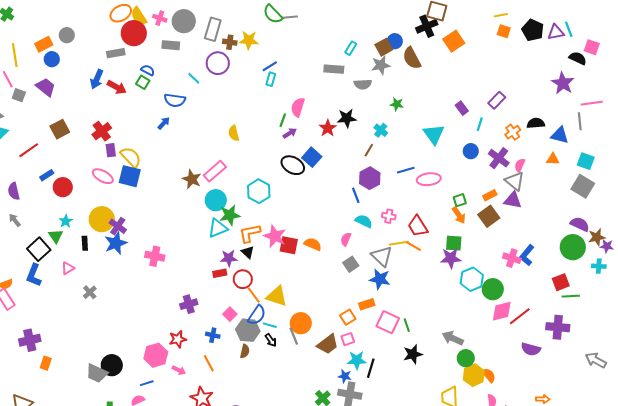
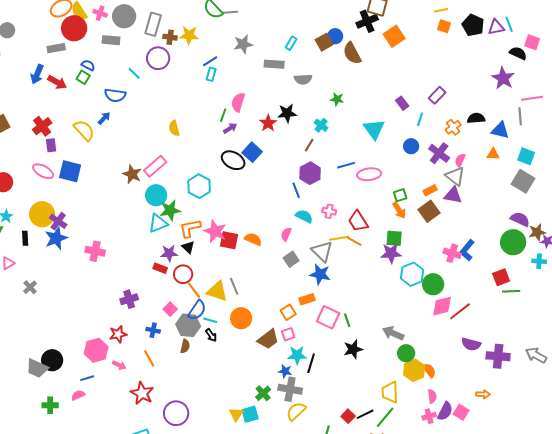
gray star: (381, 65) -> (243, 44), moved
yellow semicircle: (131, 157) -> (84, 130), moved
red rectangle: (220, 273) -> (160, 268), turned 32
purple cross: (558, 327) -> (498, 356), moved
gray line: (294, 336) -> (234, 286), moved

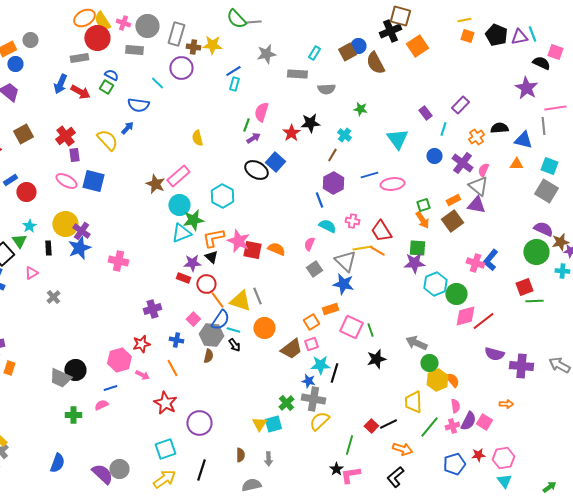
green line: (385, 417) -> (429, 427), moved

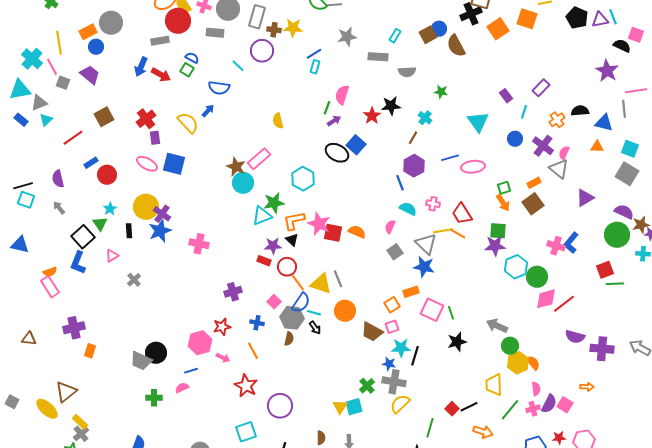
orange square: (467, 36) -> (527, 19), moved, size x1.5
gray circle: (30, 40) -> (111, 23), size x1.5
cyan circle: (179, 205) -> (243, 183), moved
purple triangle: (476, 205) -> (585, 198), moved, turned -42
brown trapezoid: (291, 349) -> (372, 332), turned 65

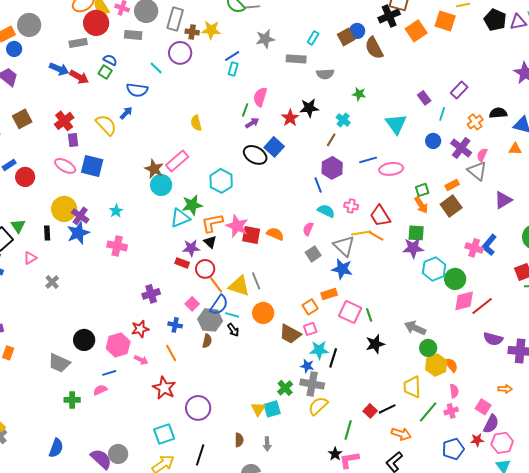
blue arrow: (141, 67) -> (59, 69), turned -90
cyan star: (110, 209) -> (116, 211), moved
black circle: (156, 353) -> (84, 340), moved
purple semicircle: (549, 404) -> (491, 424), moved

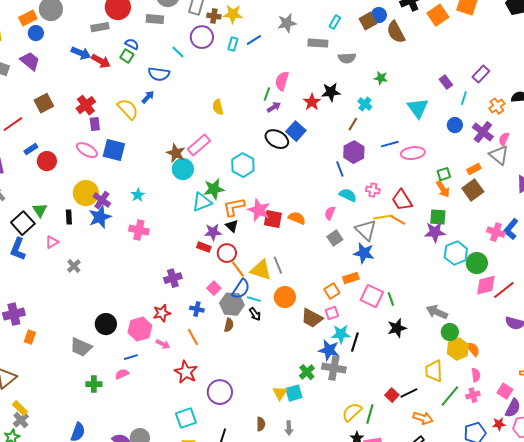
cyan rectangle: (233, 69) -> (233, 44), moved
blue star: (307, 366) -> (329, 350), size x1.5
yellow semicircle: (318, 406) -> (352, 412), moved

